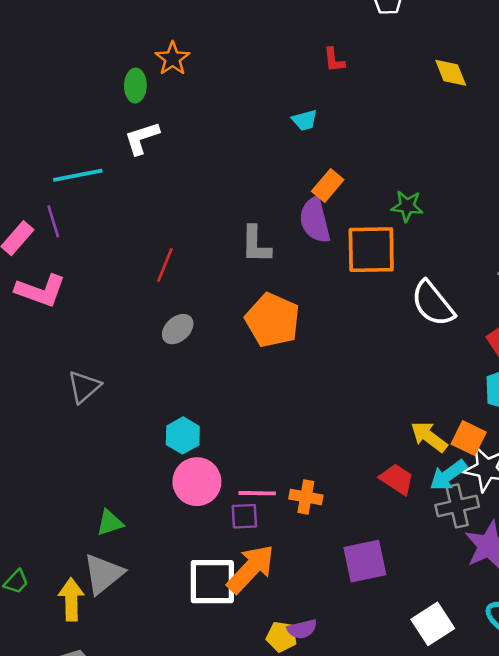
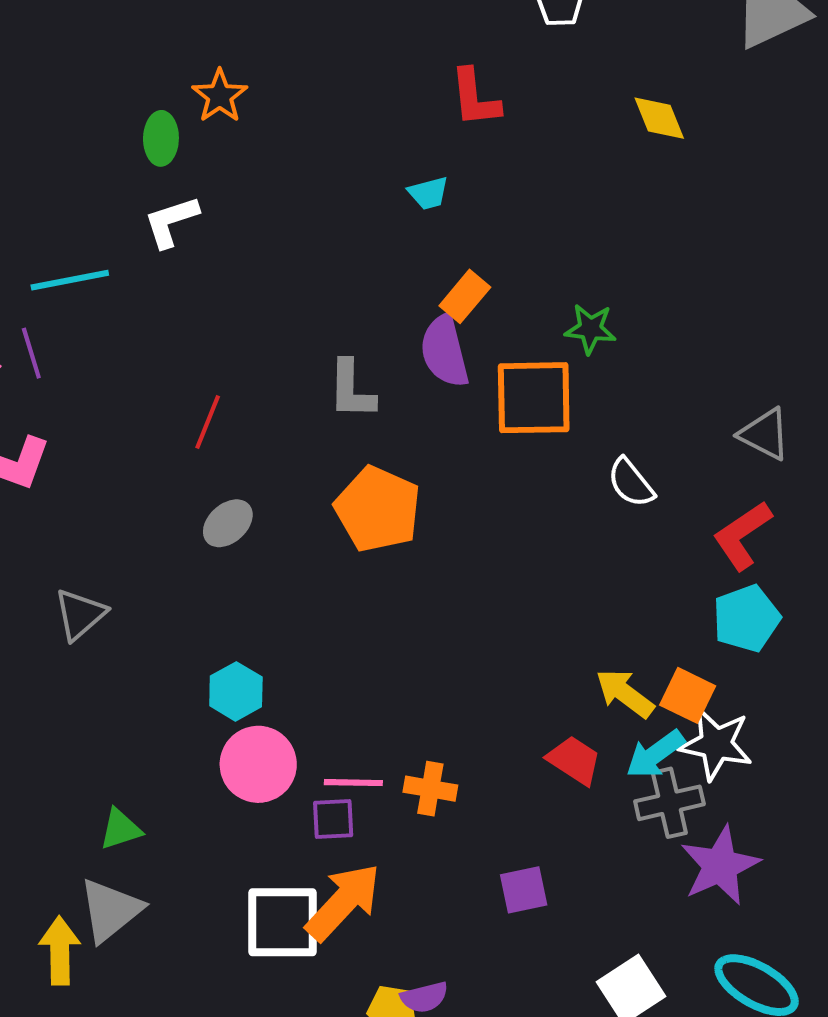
red L-shape: (334, 60) -> (475, 98), size x1.5
white semicircle: (433, 303) -> (631, 483), size x0.7
purple square: (365, 561) -> (524, 890), size x0.7

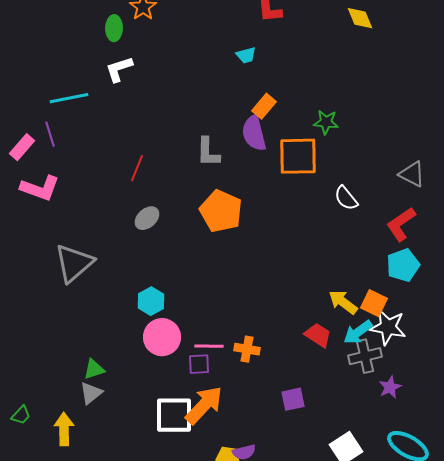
gray triangle: (80, 614) -> (74, 263), size x1.5
purple star: (720, 866) -> (390, 387), size x0.6
gray triangle: (110, 910) -> (91, 393), moved, size x0.7

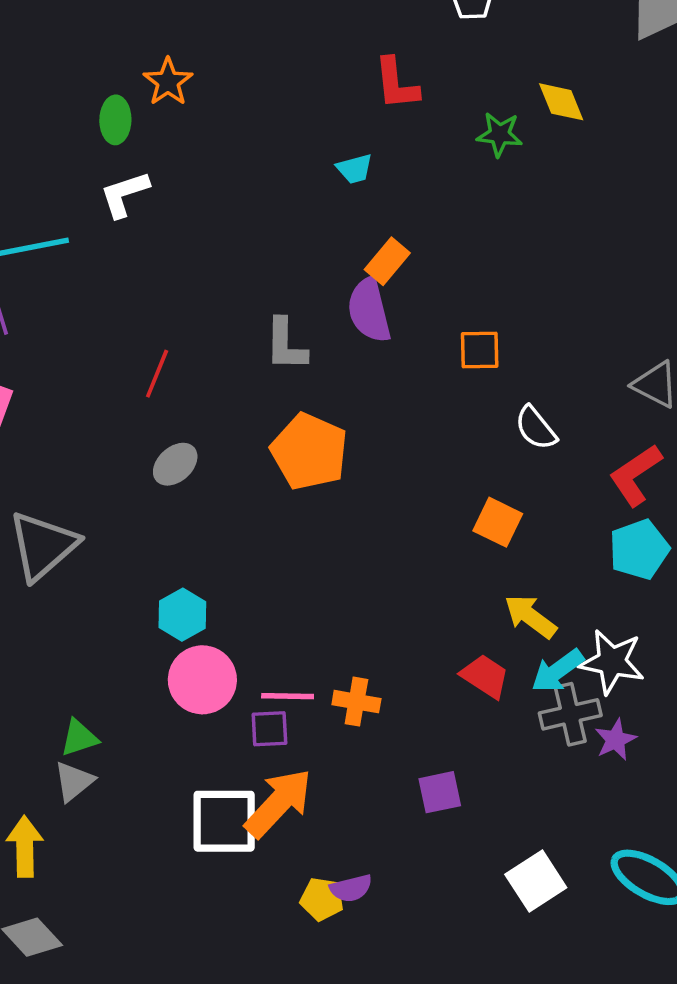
green star: (326, 122) -> (500, 134), moved
orange square: (298, 156) -> (480, 350), moved, size x0.6
orange square: (374, 303) -> (498, 522), moved
purple star: (390, 387) -> (616, 740), moved

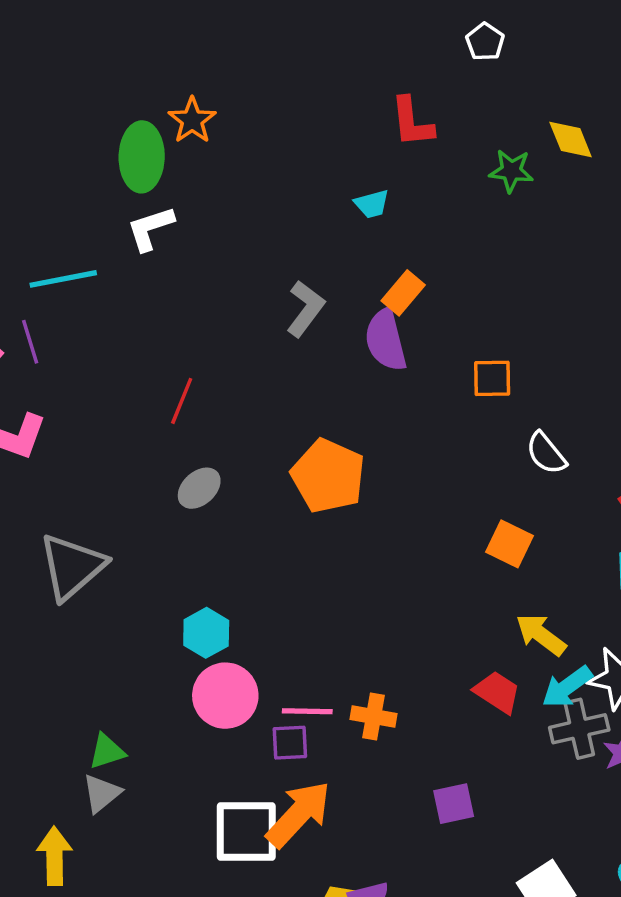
green ellipse: (115, 120) -> (142, 157), size x1.5
gray L-shape: (286, 345) -> (306, 309), moved, turned -144

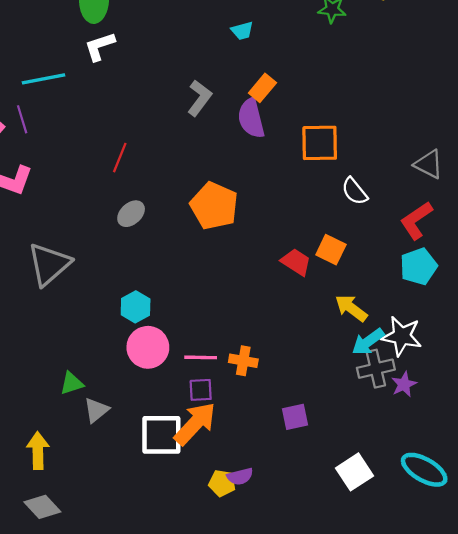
orange square: (492, 378) -> (320, 143), size x1.5
red trapezoid: (497, 692) -> (296, 262), moved
purple square: (290, 743) -> (201, 390), moved
gray triangle: (102, 793) -> (96, 410), moved

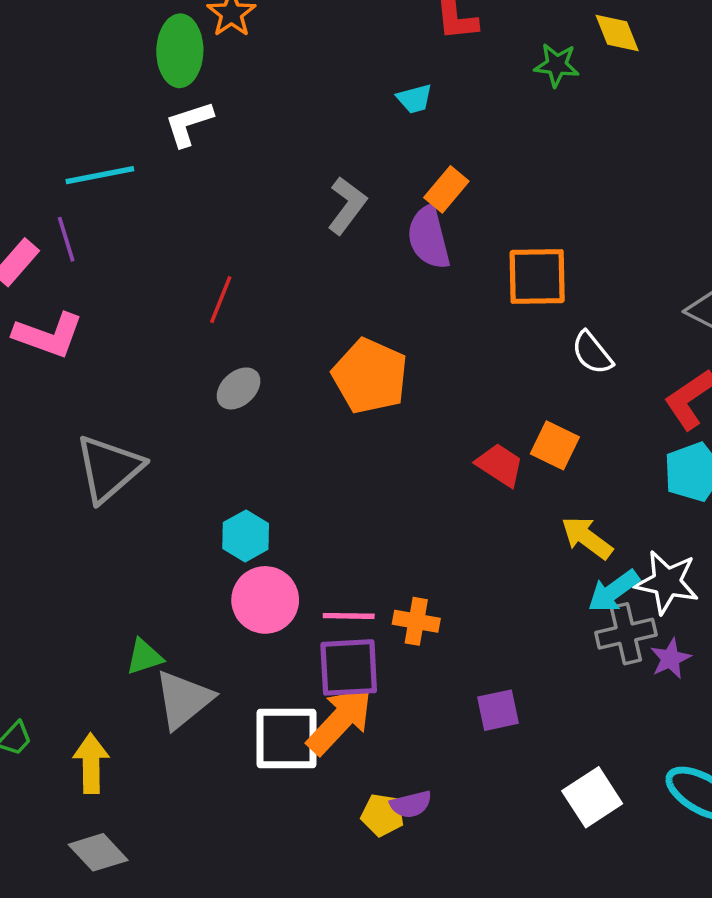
purple square: (201, 390) -> (349, 667), size x1.6
gray triangle: (96, 410) -> (183, 699), size x1.5

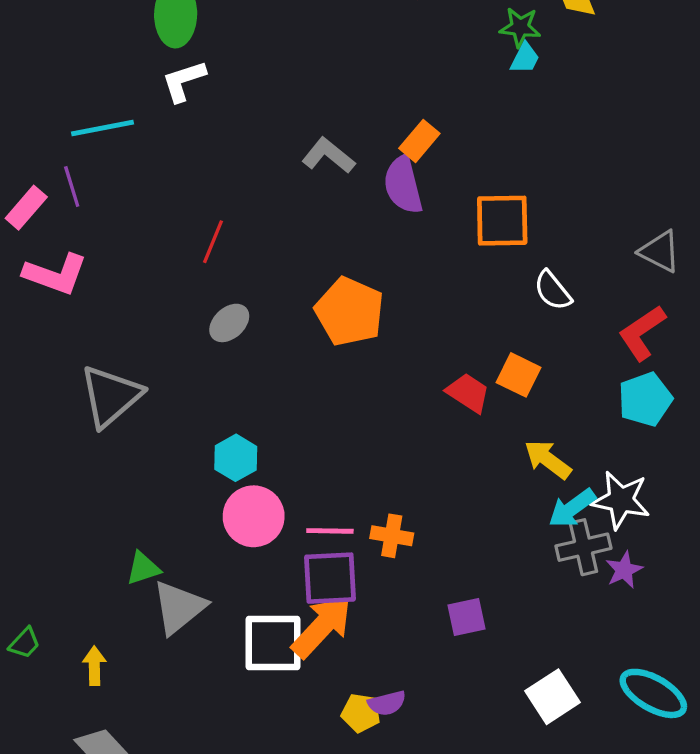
cyan trapezoid: (414, 99) -> (525, 58), moved, turned -48
gray L-shape: (347, 205) -> (328, 156), turned -88
yellow arrow: (91, 763) -> (94, 666), size x0.7

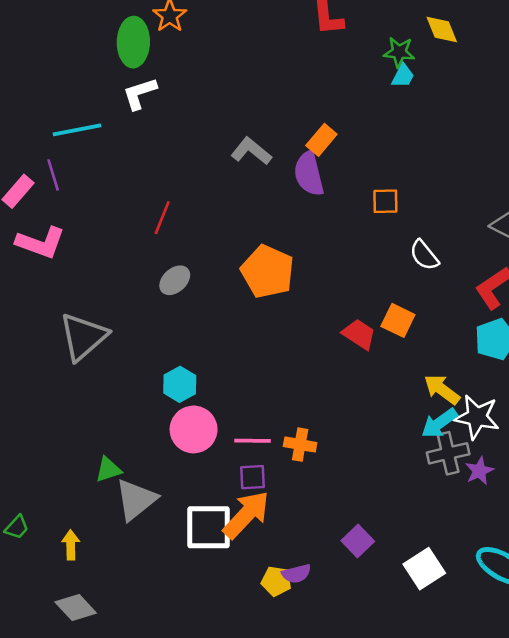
orange square: (502, 221) -> (385, 201), size x0.6
yellow arrow: (548, 459) -> (442, 389), moved
purple square: (330, 578) -> (252, 477), size x0.6
purple square: (466, 617) -> (358, 541), moved, turned -32

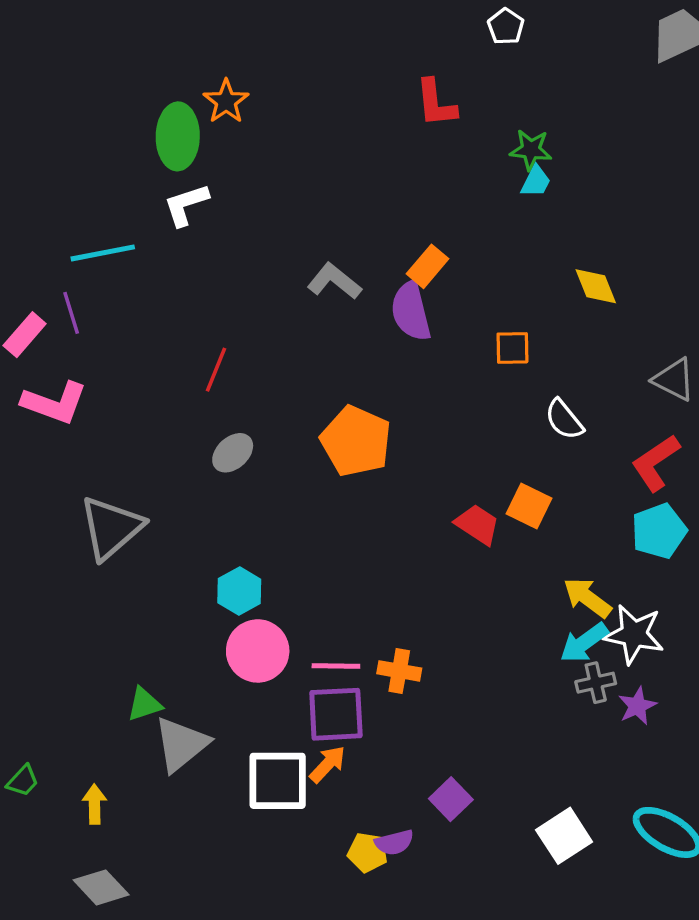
yellow diamond: (442, 30) -> (596, 286), moved
gray cross: (448, 453) -> (596, 683), size x0.7
purple square: (252, 477) -> (336, 714), size x1.6
orange arrow: (246, 515) -> (328, 764), size x0.6
purple square: (358, 541) -> (451, 799), moved

